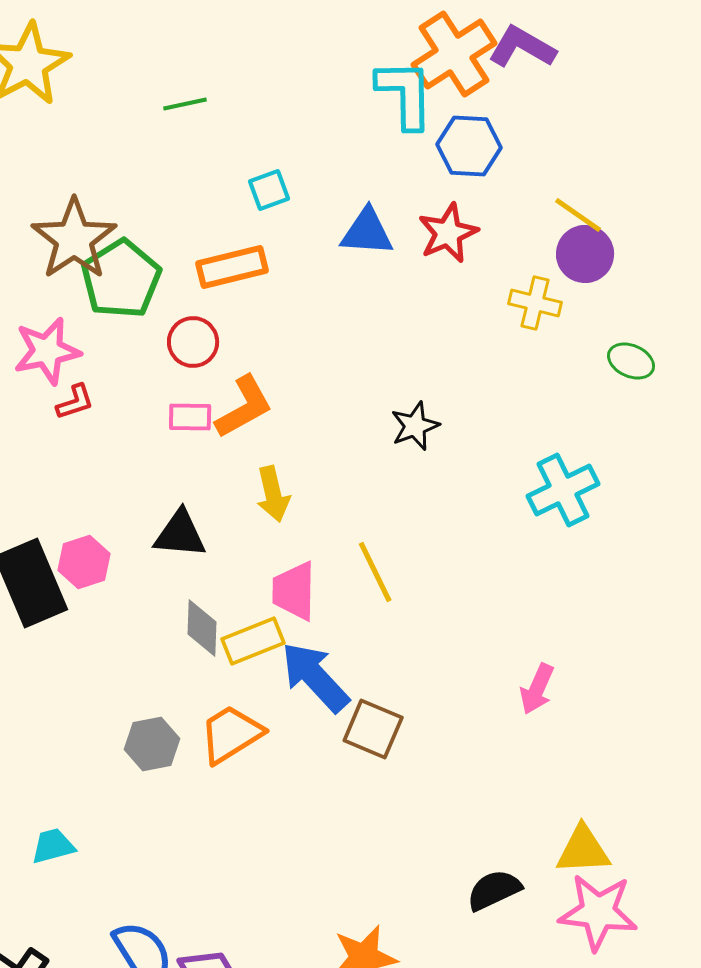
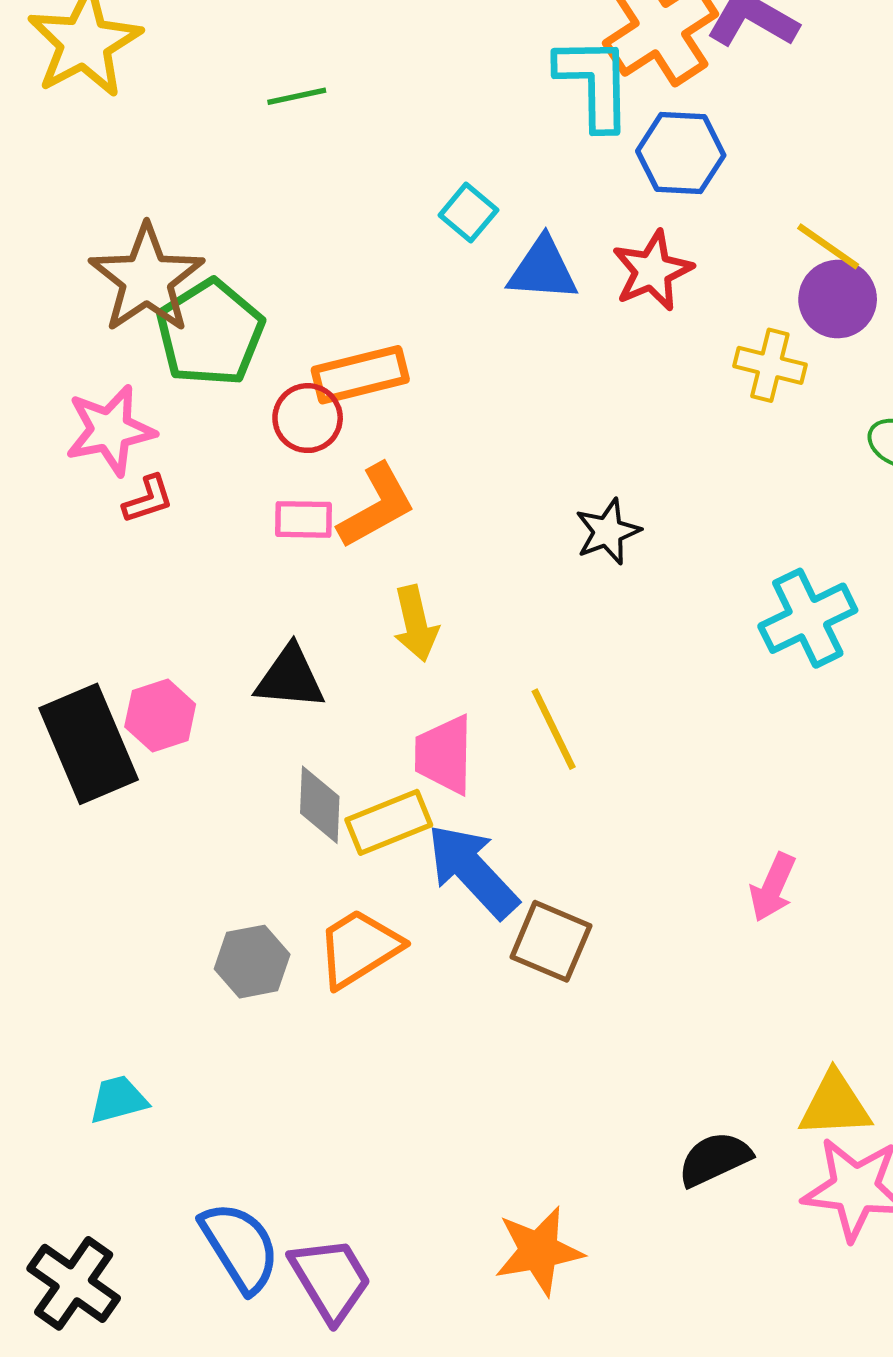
cyan square: (269, 190) -> (468, 213), moved, turned -30
orange rectangle: (232, 267) -> (360, 375), moved

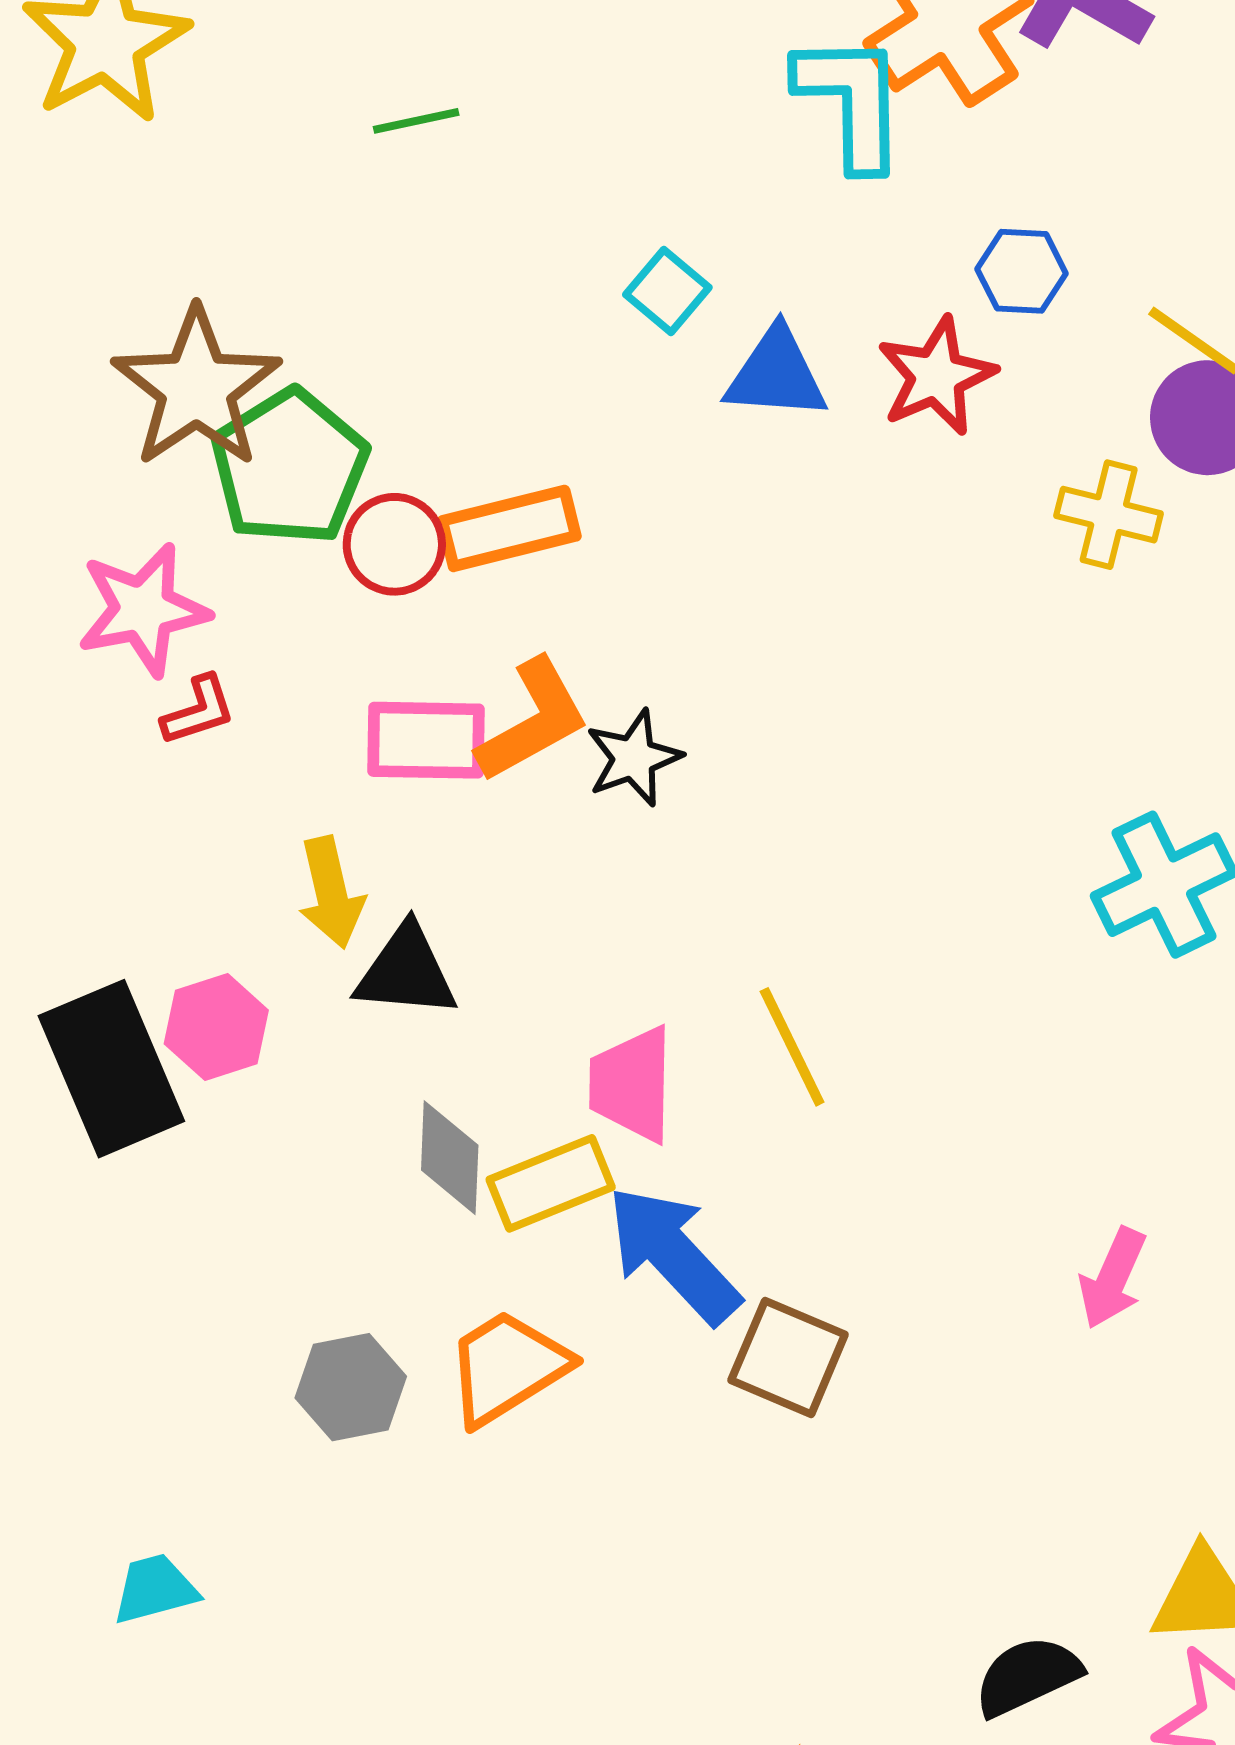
blue hexagon: (681, 153) -> (1022, 271), moved, size x0.7
red circle: (308, 418) -> (394, 544), moved
pink rectangle: (304, 519) -> (426, 740), size x1.4
black star: (608, 532) -> (634, 758), moved
yellow arrow: (416, 624) -> (331, 893), moved

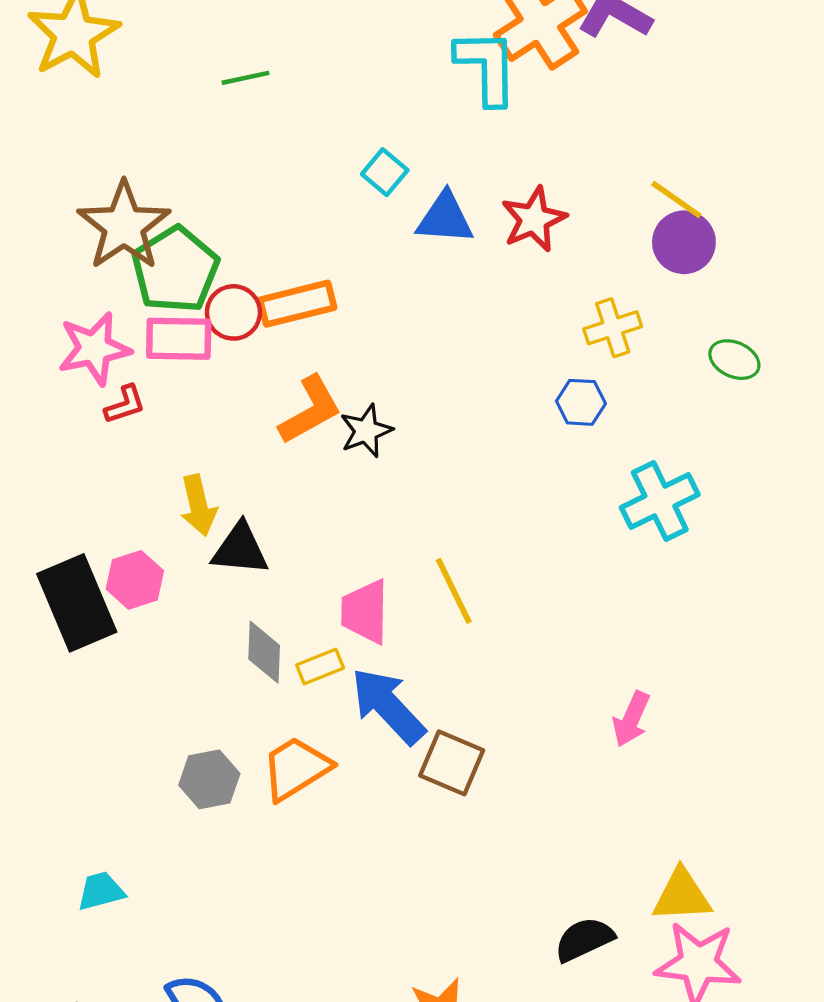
blue hexagon: (1022, 271) -> (581, 402), moved
yellow cross: (1109, 515) -> (613, 328), moved, turned -32
pink rectangle: (426, 740) -> (179, 339), moved
yellow rectangle: (551, 1183) -> (320, 666), size x0.7

